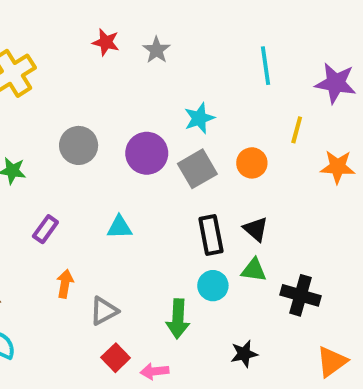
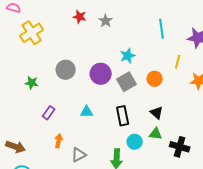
black rectangle: (211, 235) -> (123, 116), moved

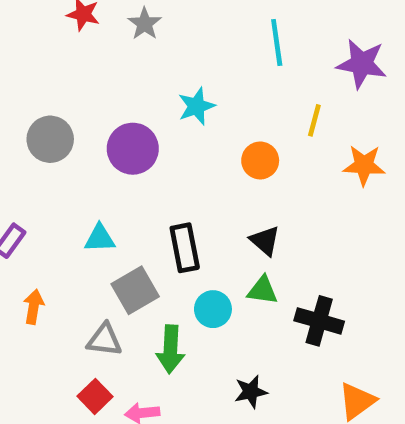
gray square: (127, 82) -> (135, 290), moved
gray triangle: (79, 155) -> (104, 340), moved, turned 35

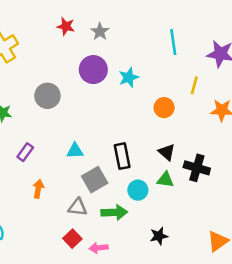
purple circle: (133, 149) -> (93, 70), moved
black cross: (319, 321) -> (197, 168), moved
green arrow: (171, 349) -> (114, 212), turned -95

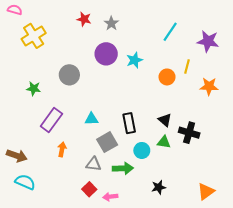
cyan line: (173, 42) -> (170, 32), turned 42
orange circle: (164, 108) -> (167, 77), moved
purple rectangle: (25, 152) -> (51, 120), size x1.6

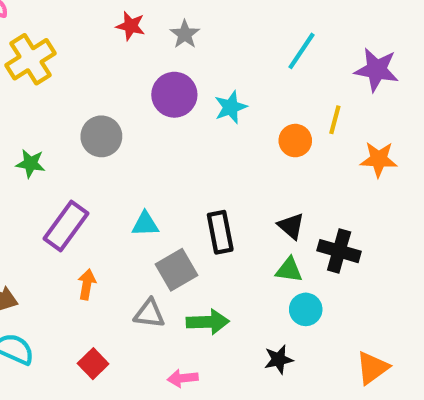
cyan circle: (142, 150) -> (306, 309), moved
red square: (89, 189) -> (93, 364), moved

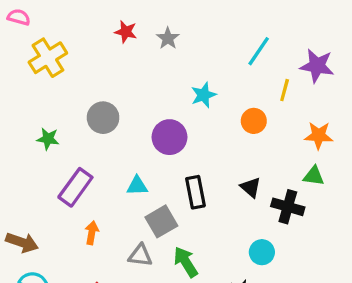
purple circle: (174, 95) -> (169, 137), moved
yellow line: (335, 120) -> (285, 90), moved
green triangle: (289, 270) -> (314, 176), moved
green arrow: (208, 322) -> (186, 262), turned -120

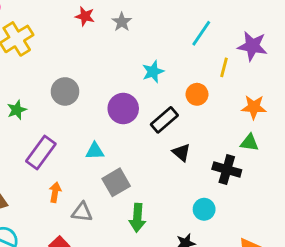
green star: (48, 139) -> (17, 110), turned -30
black triangle: (251, 187) -> (181, 153), moved
black rectangle: (195, 192) -> (164, 120), moved, turned 60
gray triangle: (140, 255) -> (82, 212), moved
green arrow: (186, 262) -> (137, 218), turned -144

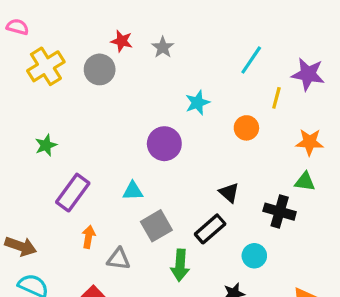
gray circle: (65, 91) -> (100, 69), moved
black rectangle: (164, 120) -> (210, 229), moved

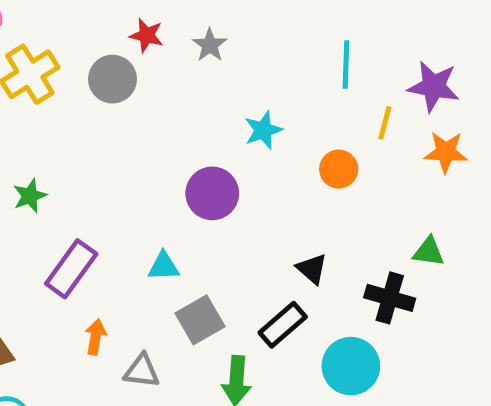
cyan line: (251, 60) -> (346, 65), turned -32
orange star: (310, 142) -> (446, 152), moved
cyan circle: (254, 256) -> (351, 366), size x1.5

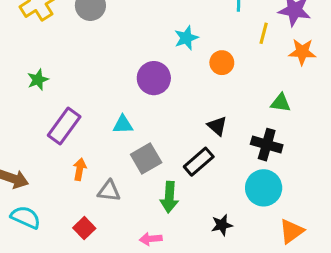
orange circle: (339, 169) -> (222, 63), moved
green triangle: (429, 252) -> (281, 103), moved
cyan circle: (351, 366) -> (264, 188), moved

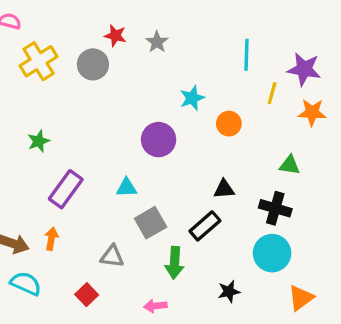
black triangle: (217, 126) -> (224, 189), turned -45
orange arrow: (80, 169) -> (51, 239), moved

